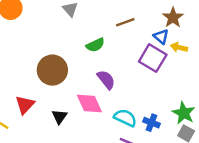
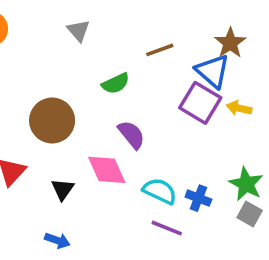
blue triangle: (161, 37) -> (213, 71), size x1.5
yellow arrow: (179, 47) -> (239, 108), moved

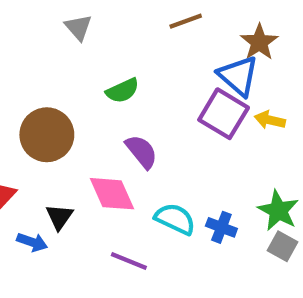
brown line: (160, 50) -> (186, 21), moved
purple line: (167, 228) -> (129, 261), moved
blue arrow: (57, 240) -> (32, 242), moved

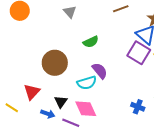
pink diamond: (112, 194) -> (86, 109), moved
cyan semicircle: (175, 219) -> (87, 83), moved, turned 138
purple line: (129, 261) -> (71, 123), moved

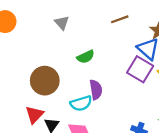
purple semicircle: (100, 71) -> (96, 90), turned 30
red triangle: (32, 92) -> (35, 115), moved

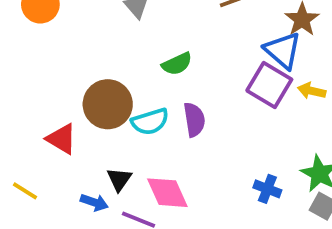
cyan semicircle: (81, 103) -> (150, 122), moved
red triangle: (35, 115) -> (62, 139), moved, turned -42

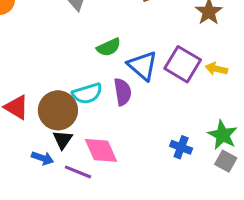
blue triangle: (283, 50) -> (143, 66), moved
brown circle: (108, 104) -> (58, 110), moved

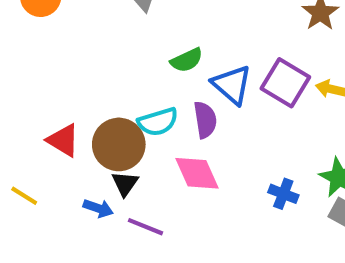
pink diamond: (101, 150) -> (197, 173), moved

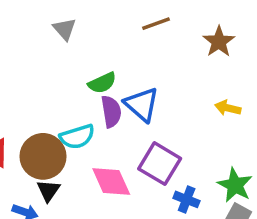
purple square: (285, 83) -> (160, 164), moved
purple semicircle: (205, 120) -> (111, 112), moved

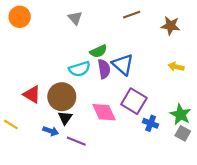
brown star: (219, 42) -> (171, 26), turned -30
cyan semicircle: (77, 137) -> (80, 69), moved

